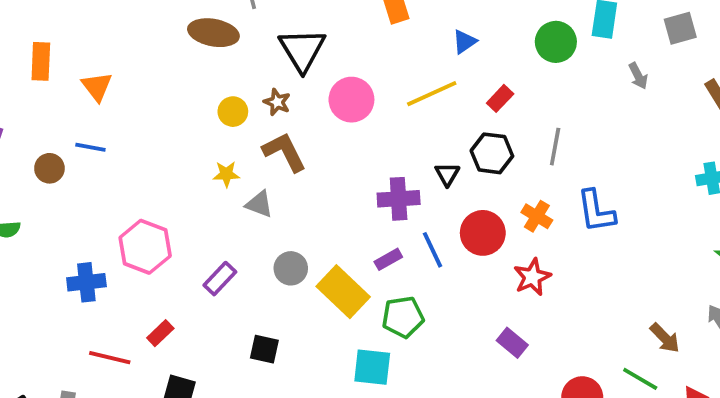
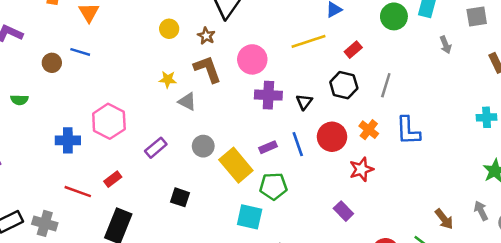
pink circle: (351, 100) -> (252, 59), moved
yellow circle: (233, 112) -> (169, 29), moved
black triangle: (447, 174) -> (304, 102), moved
purple cross: (399, 199) -> (268, 95), moved

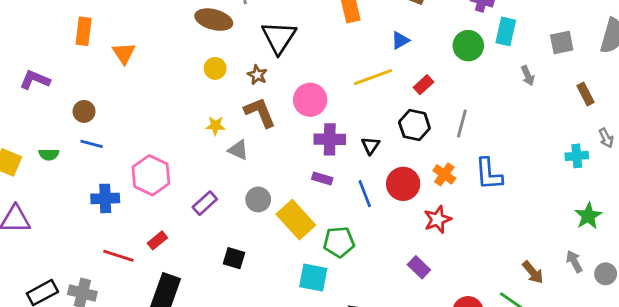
blue line: (80, 52) -> (92, 144), moved
purple rectangle: (268, 147) -> (322, 178), moved, turned 42

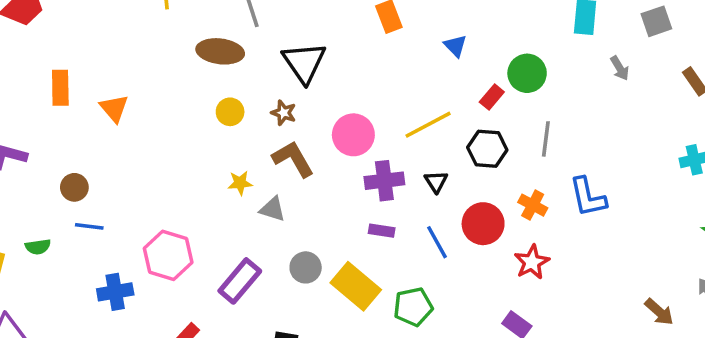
blue triangle: (400, 40) -> (455, 46), turned -36
green circle: (468, 46) -> (527, 73), moved
yellow line: (373, 77) -> (428, 125), moved
purple rectangle: (205, 203) -> (240, 281), size x1.4

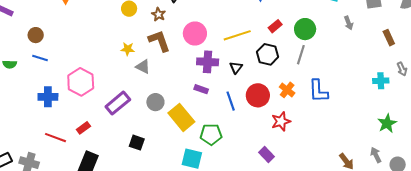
green circle: (527, 73) -> (305, 29), moved

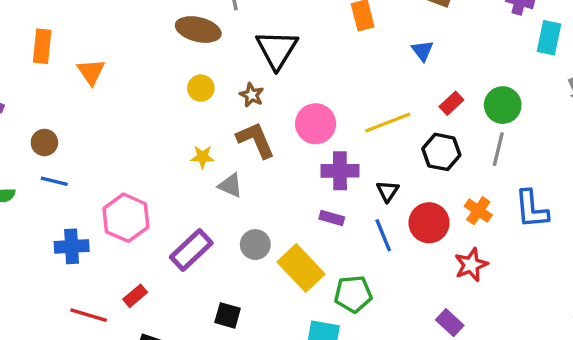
black triangle: (236, 68) -> (388, 191), moved

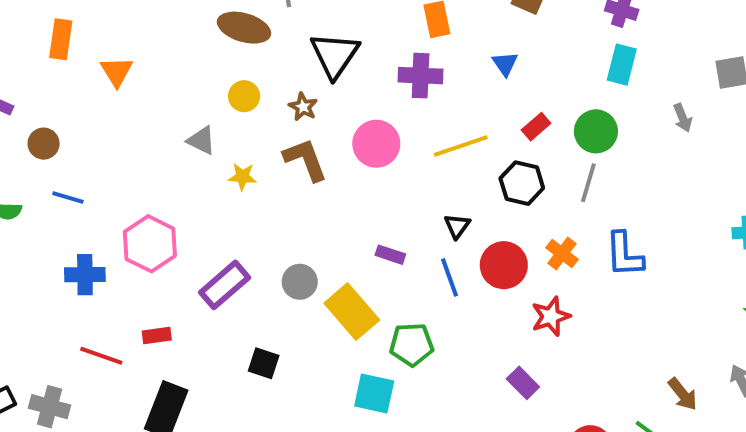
cyan rectangle: (549, 38) -> (622, 65), moved
brown circle: (44, 143) -> (44, 144), moved
purple cross: (340, 171) -> (421, 76), moved
gray triangle: (230, 185) -> (201, 140), moved
red rectangle: (135, 296) -> (157, 336), turned 30

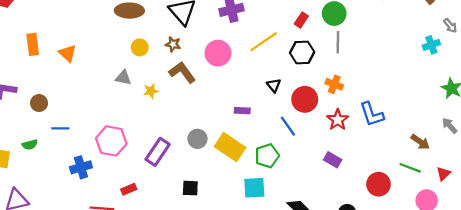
blue L-shape: (624, 255) -> (372, 114), moved
blue line: (450, 277) -> (288, 126), moved

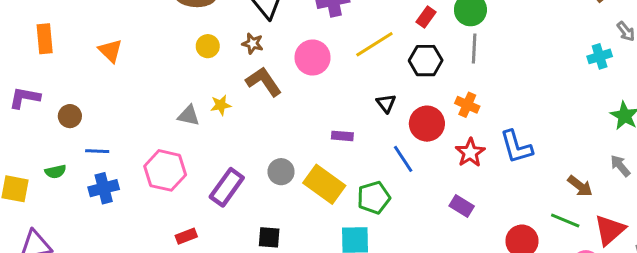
orange rectangle: (33, 44) -> (45, 39), moved
gray triangle: (123, 78) -> (189, 116), moved
blue cross: (81, 167) -> (104, 188), moved
red triangle: (443, 174) -> (610, 230), size x1.6

